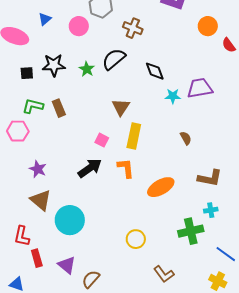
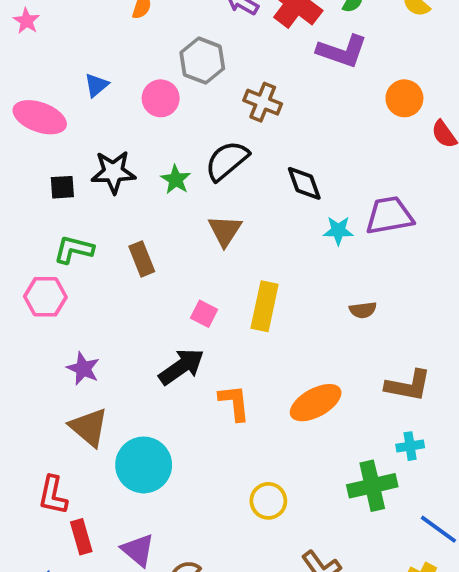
brown triangle: (121, 107) -> (225, 231), moved
brown rectangle: (59, 108) -> (142, 259), moved
brown semicircle: (186, 138) -> (363, 310), turned 112
orange L-shape: (126, 168) -> (234, 403), moved

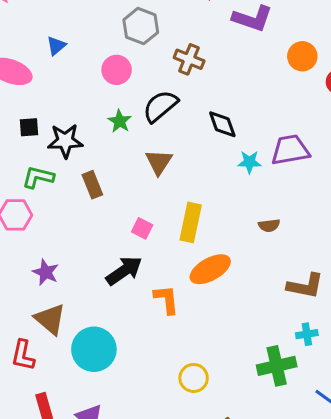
pink circle: (161, 98) -> (117, 70), moved
black star: (113, 172) -> (65, 141), moved
orange ellipse: (316, 403) -> (210, 269), moved
red L-shape: (53, 495) -> (23, 355), moved

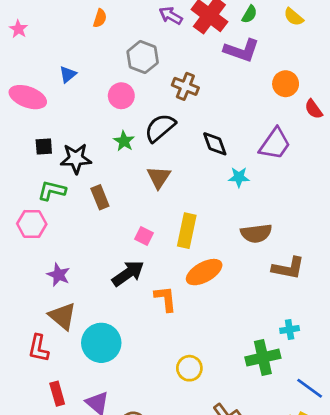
purple trapezoid: (290, 150) -> (275, 144), moved, turned 135
brown semicircle: (269, 225) -> (256, 233), size x1.6
brown L-shape: (305, 286) -> (288, 268), moved

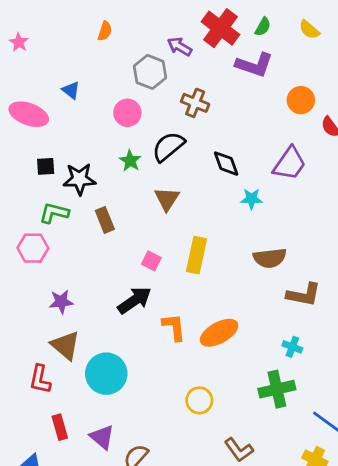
purple arrow: (171, 16) -> (180, 47), moved
blue triangle: (68, 74) -> (71, 90), turned -42
orange ellipse: (204, 272) -> (219, 333), moved
purple star: (59, 275) -> (61, 302), turned -30
cyan cross: (290, 329) -> (292, 347), moved, turned 30

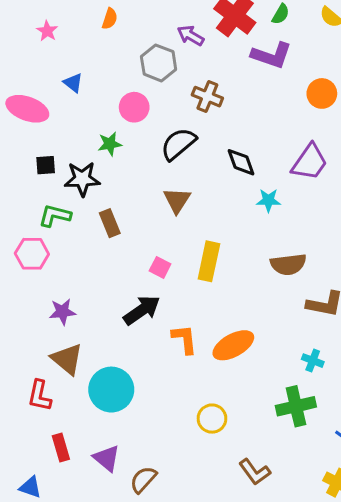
pink star: (19, 42) -> (47, 31), moved
green star: (130, 161) -> (110, 144), moved, turned 30

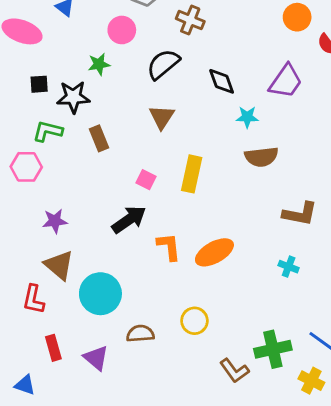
brown semicircle: (288, 264) -> (261, 157), moved
green cross: (296, 406) -> (273, 349), moved
brown semicircle: (143, 480) -> (140, 334), moved, turned 44

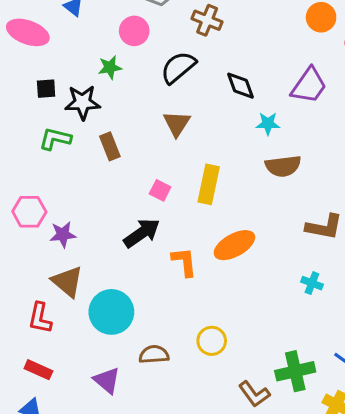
pink hexagon: (26, 167) -> (29, 212), moved
orange ellipse: (214, 252) -> (234, 245), moved
red rectangle: (53, 348) -> (38, 370), moved, turned -50

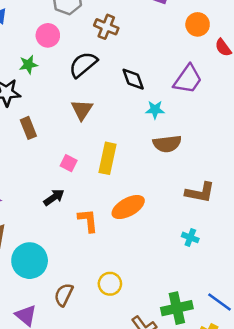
black arrow: (142, 233) -> (54, 197), size x0.7
brown semicircle: (154, 355) -> (64, 295), turned -60

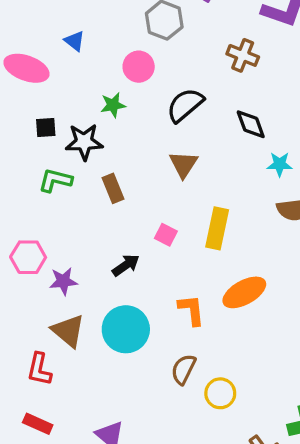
brown cross: (106, 27) -> (243, 55), moved
black arrow: (54, 197) -> (126, 265), moved
cyan circle: (30, 261) -> (126, 329), moved
brown semicircle: (64, 295) -> (183, 369), moved

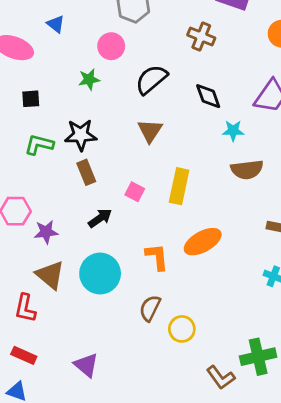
black star: (84, 142) -> (81, 135), moved
brown rectangle: (113, 188) -> (86, 172), moved

